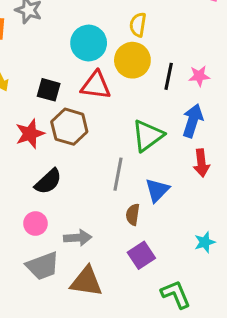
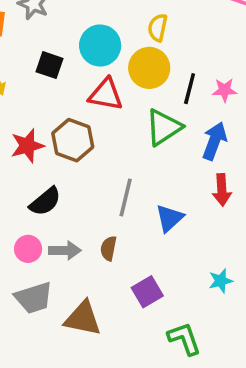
black square: (49, 90) -> (50, 65), moved
green triangle: (148, 136) -> (164, 127), moved
brown semicircle: (133, 214) -> (108, 248), moved
gray arrow: (78, 238) -> (65, 250), moved

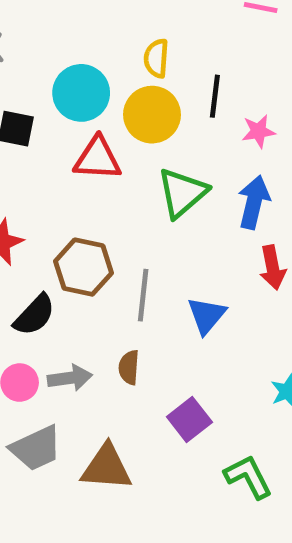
black line: (190, 89) -> (215, 96), moved
brown hexagon: (73, 140) -> (84, 267), moved

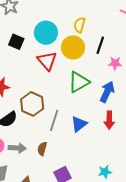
red triangle: (98, 158) -> (47, 61), turned 35
blue triangle: (207, 315) -> (79, 124), moved

